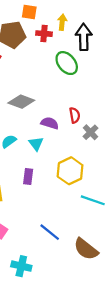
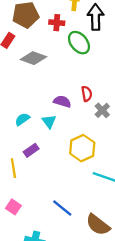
red cross: (44, 34) -> (57, 23), moved
gray diamond: (21, 102) -> (33, 58), moved
purple rectangle: (28, 176) -> (31, 150), moved, turned 48

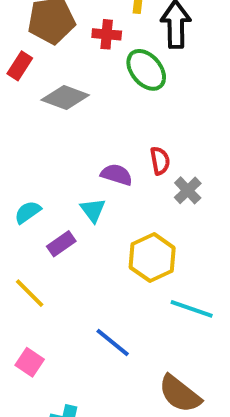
cyan semicircle: (22, 119) -> (28, 212), moved
purple rectangle: (31, 150) -> (61, 244), moved
yellow line: (13, 168) -> (30, 293), turned -36
blue line: (62, 208) -> (113, 342), moved

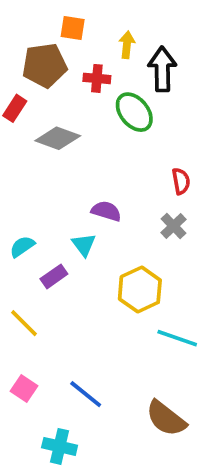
red semicircle: (160, 161) -> (181, 181), moved
blue line: (113, 342) -> (86, 394), moved

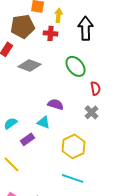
yellow arrow: (127, 45) -> (59, 15), moved
green ellipse: (134, 112) -> (76, 66), moved
cyan triangle: (84, 245) -> (44, 122), turned -32
cyan line: (177, 338) -> (73, 178), moved

